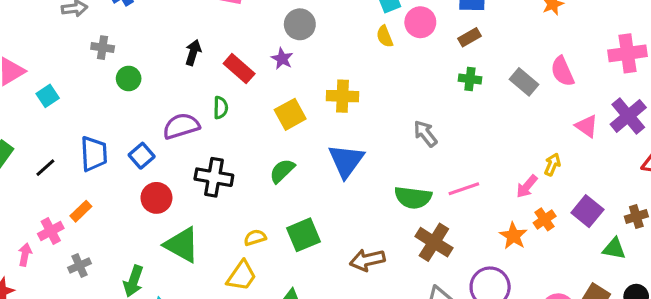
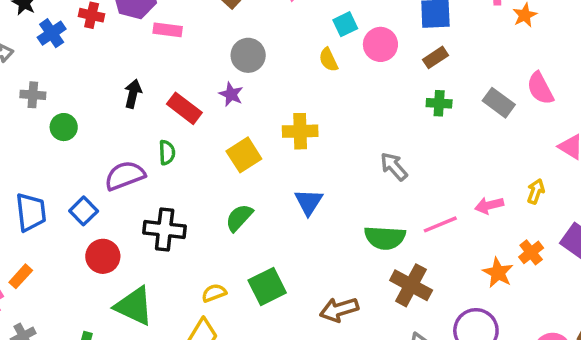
yellow semicircle: (385, 36) -> (328, 60), moved
blue triangle: (346, 161) -> (309, 202), size x0.7
pink arrow: (527, 186) -> (489, 205), moved, turned 40

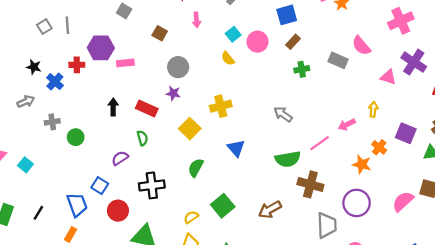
purple semicircle: (125, 176) -> (120, 158), size x0.7
blue trapezoid: (31, 212) -> (77, 205), moved

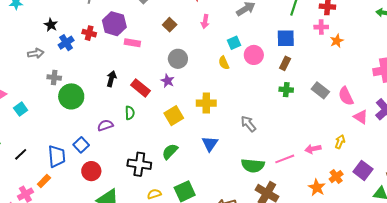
brown rectangle: (293, 42) -> (285, 63), turned -32
pink semicircle: (361, 46) -> (346, 96), moved
gray arrow: (283, 114) -> (248, 124), moved
green circle: (76, 137) -> (71, 96), size x1.6
black cross: (152, 185) -> (139, 164), moved

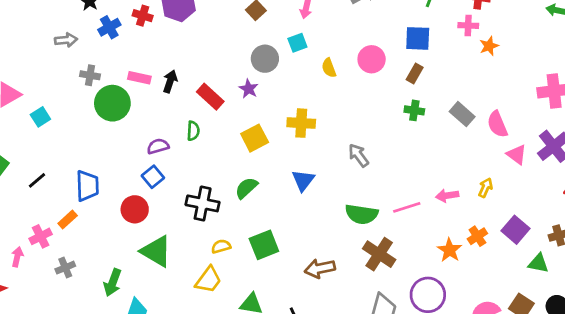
pink rectangle: (132, 43) -> (139, 78), moved
cyan square: (234, 43) -> (297, 43), moved
blue square: (81, 145) -> (153, 177), moved

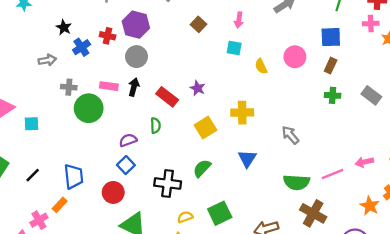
cyan square: (297, 43) -> (234, 48), turned 35
gray circle: (265, 59) -> (136, 57), moved
cyan square: (40, 117) -> (31, 124), turned 35

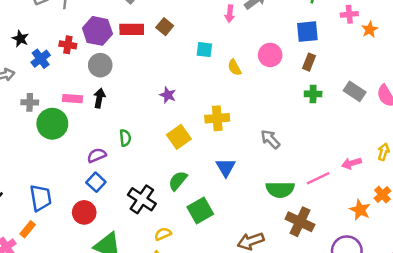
pink arrow: (239, 20) -> (230, 14), moved
red rectangle: (167, 97) -> (132, 29), moved, turned -35
black cross: (168, 184) -> (142, 199), turned 30
green square: (220, 213) -> (200, 211), moved

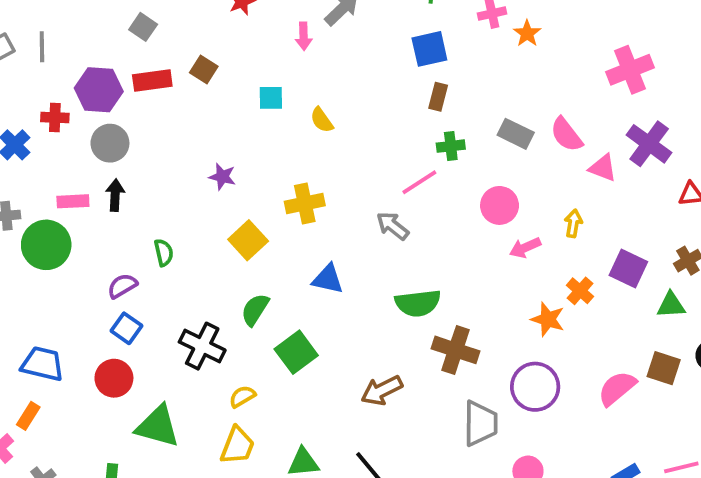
pink circle: (270, 55) -> (500, 205), moved
blue triangle: (226, 167) -> (328, 279), turned -40
pink line: (318, 178) -> (419, 182), moved
blue trapezoid: (41, 198) -> (42, 364), turned -60

